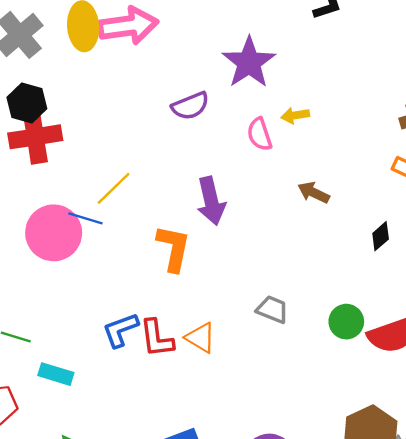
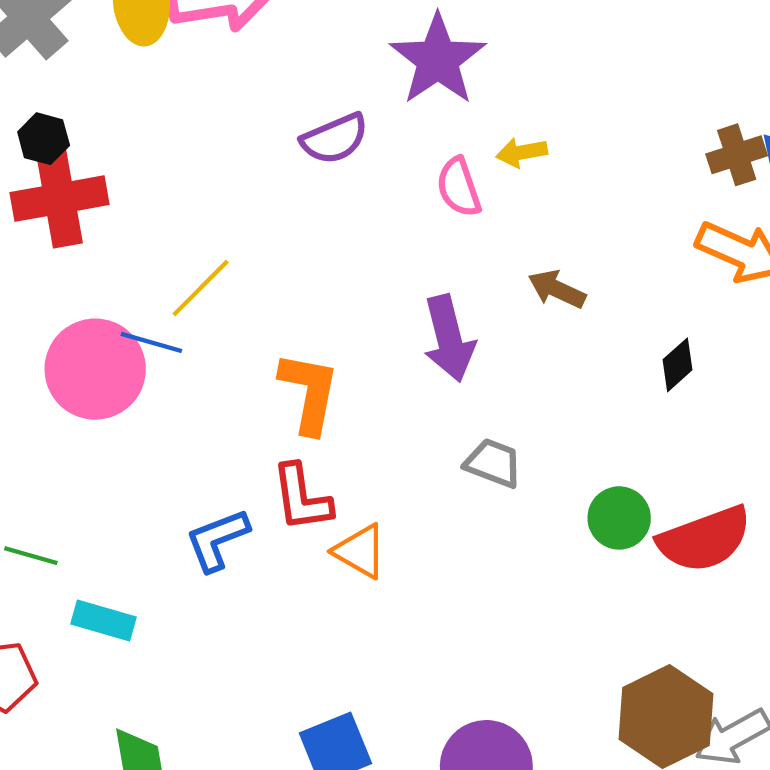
black hexagon: (27, 103) -> (44, 139), size x0.7
purple arrow: (211, 201) -> (449, 339), moved
gray trapezoid: (272, 309) -> (493, 463), moved
red L-shape: (157, 338) -> (302, 498), moved

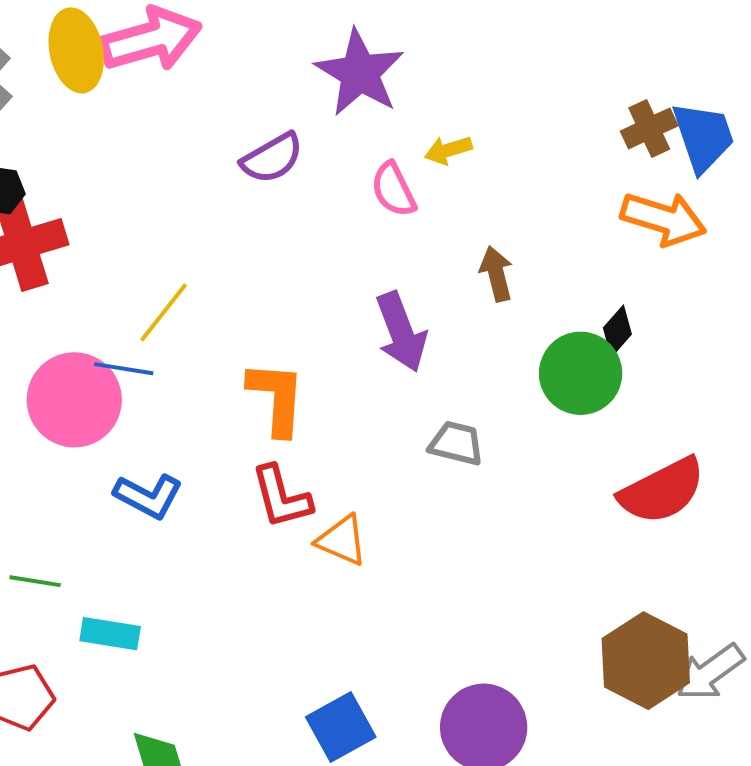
brown arrow: (557, 289) -> (496, 274), turned 58
green circle: (619, 518) -> (581, 373), moved, size x1.4
blue L-shape: (217, 540) -> (148, 496), moved, turned -124

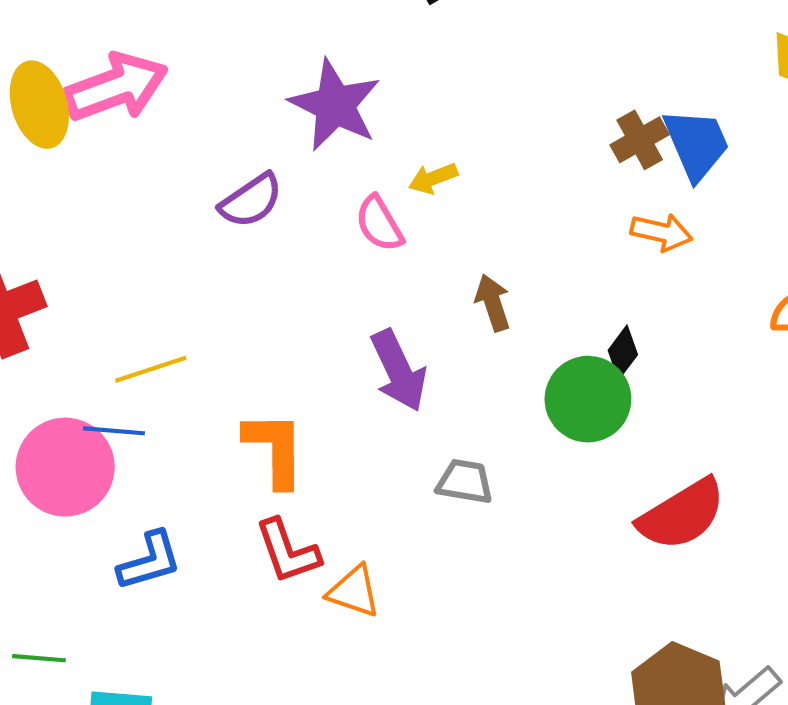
orange arrow: (663, 219) -> (661, 232), size x0.7
yellow line: (164, 312) -> (151, 369), turned 38
blue L-shape: (148, 496) -> (150, 561), turned -40

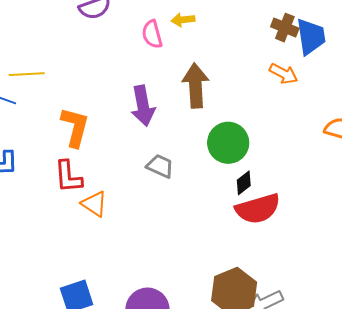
brown cross: (640, 140) -> (285, 28), turned 36
brown arrow: (493, 303) -> (196, 86), size x1.6
black diamond: (623, 352) -> (244, 183), moved

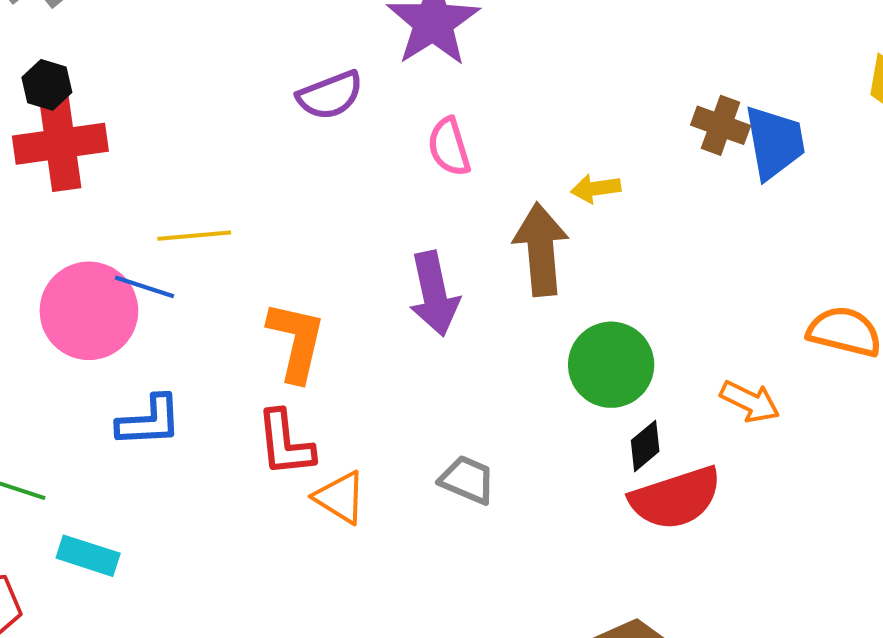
yellow arrow: (183, 20) -> (596, 188), moved
orange arrow: (283, 74) -> (750, 402), moved
gray trapezoid: (160, 166) -> (467, 480), moved

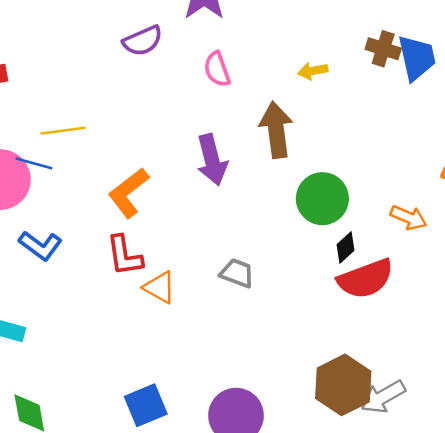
yellow arrow: (596, 188) -> (313, 71), moved
orange L-shape: (296, 341) -> (128, 193), turned -138
blue L-shape: (149, 421) -> (40, 246), turned 42

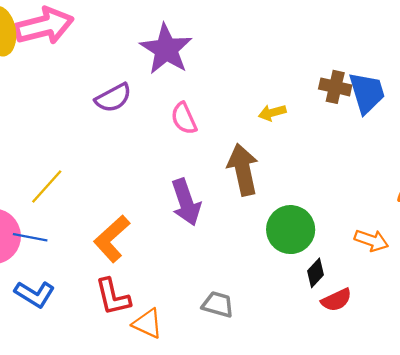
yellow line: (63, 131) -> (47, 187), turned -36
blue line: (34, 163) -> (30, 237), moved
red semicircle: (366, 279) -> (336, 300), size x0.6

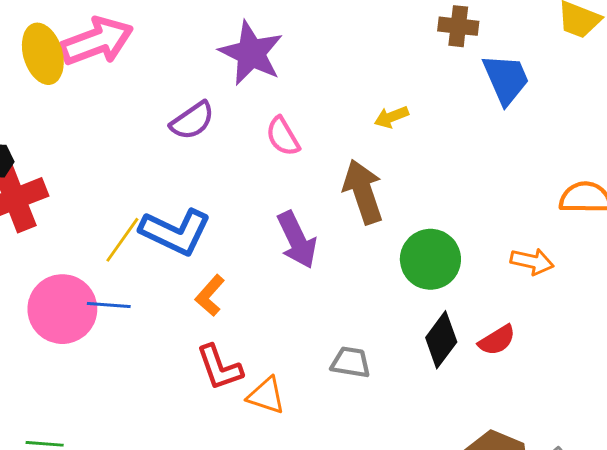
brown cross: (335, 87) -> (458, 26), moved
orange L-shape: (112, 239) -> (210, 296), size x0.7
black diamond: (316, 273) -> (441, 340), moved, size x1.5
blue L-shape: (35, 294) -> (175, 232), moved, size x1.4

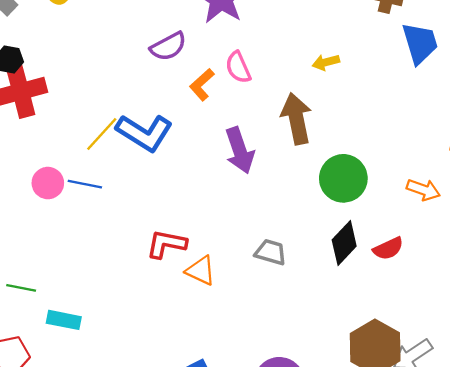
orange L-shape: (210, 296) -> (202, 85), moved
pink circle: (62, 309) -> (48, 183), size x0.6
red L-shape: (219, 367) -> (166, 244), turned 114

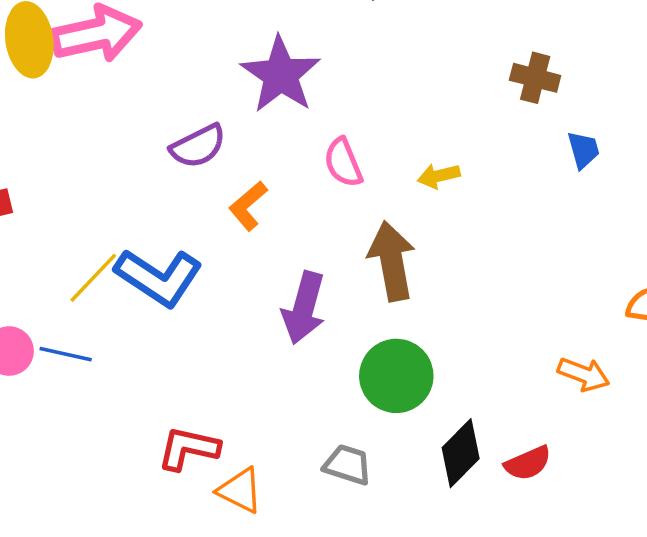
blue trapezoid: (420, 43) -> (583, 150), size x0.6
pink semicircle: (238, 67) -> (343, 163), moved
purple arrow: (240, 150) -> (304, 308), turned 33
green circle: (343, 178) -> (396, 376), moved

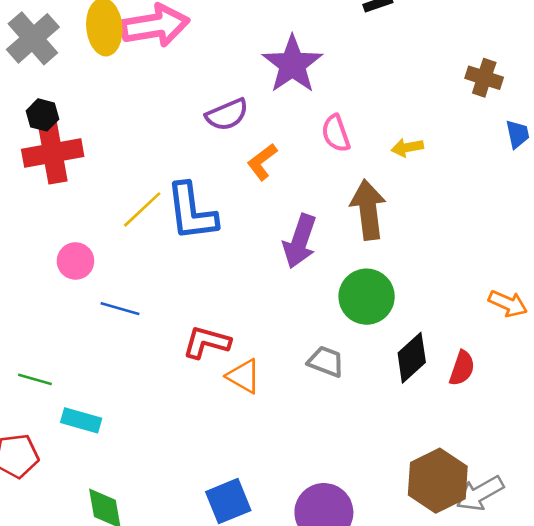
blue L-shape: (159, 277) -> (192, 212), turned 46
blue line: (66, 354) -> (120, 309), moved
red semicircle: (528, 463) -> (462, 368), turned -51

